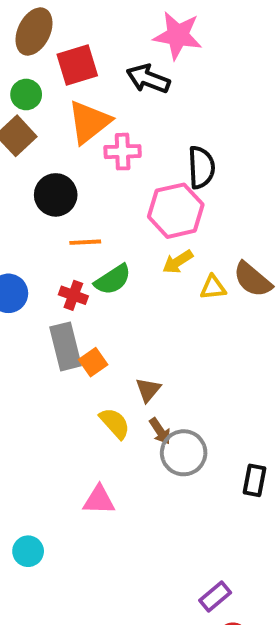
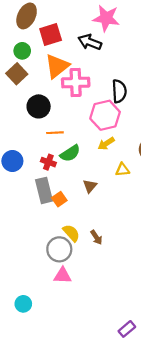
pink cross: (123, 152) -> (76, 82), size x1.4
yellow triangle: (213, 287) -> (123, 170), moved
brown triangle: (148, 390) -> (90, 186), moved
gray circle: (184, 453) -> (59, 249), moved

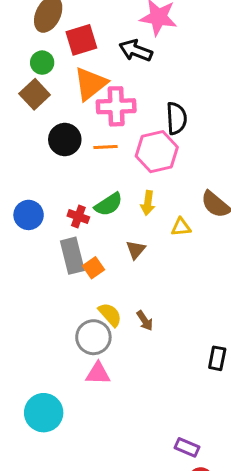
orange line: (55, 133) -> (106, 147), moved
yellow arrow: (106, 144) -> (148, 203), moved, turned -49
cyan circle: (23, 304) -> (44, 413), size x1.6
purple rectangle: (127, 329) -> (187, 447), turned 63

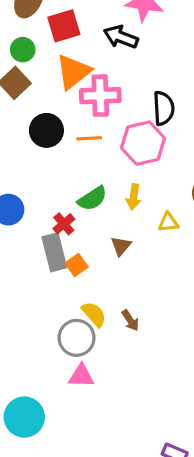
red cross: (78, 216) -> (64, 224), moved, turned 30

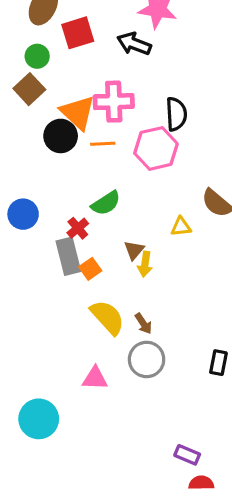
orange triangle: (73, 72) -> (78, 113), moved, turned -39
yellow arrow: (134, 197) -> (145, 264), moved
yellow semicircle: (94, 314) -> (107, 317), size x1.4
gray circle: (77, 338) -> (147, 359), moved

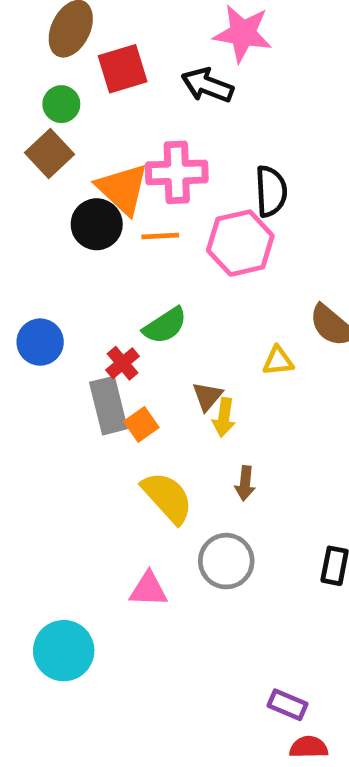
brown arrow: (143, 324) -> (245, 483), moved, turned 40

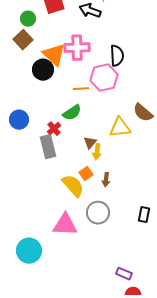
orange line: (160, 236) -> (81, 89), moved
yellow triangle: (278, 361) -> (120, 128), size x1.6
orange square: (141, 424) -> (86, 174), moved
pink triangle: (148, 589) -> (65, 225), size x1.5

